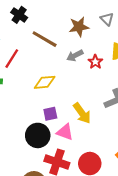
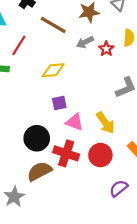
yellow arrow: (82, 113) -> (105, 123), moved
black circle: (38, 135) -> (37, 138), moved

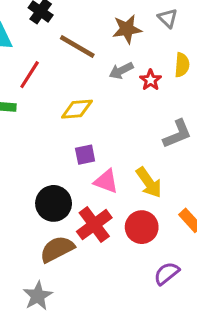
red cross: (66, 153) -> (94, 225), turned 35
gray star: (14, 197) -> (38, 296), moved

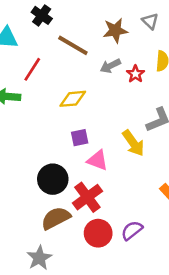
yellow arrow: (149, 182) -> (133, 143), moved
red circle: (142, 227) -> (98, 233), moved
purple semicircle: (167, 273) -> (132, 230), moved

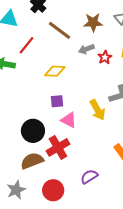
red circle: (98, 233) -> (53, 190), moved

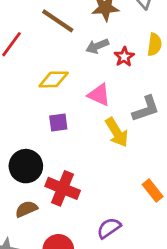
pink triangle: (69, 120) -> (99, 95), moved
red cross: (58, 147) -> (63, 188), turned -35
brown semicircle: (32, 161) -> (26, 209), size x0.7

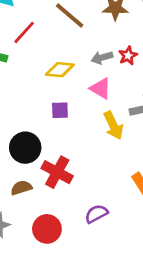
gray arrow: (97, 46) -> (102, 58), moved

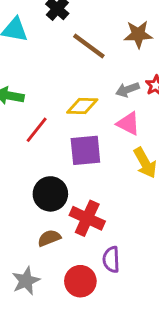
red line: (24, 32) -> (37, 130), moved
purple square: (60, 110) -> (85, 150), size x1.6
purple semicircle: (96, 214) -> (111, 259), moved, turned -60

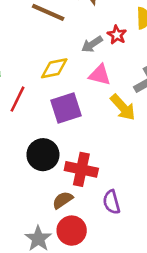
brown semicircle: (49, 238) -> (63, 200), moved
red circle: (80, 281) -> (72, 231), moved

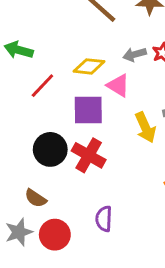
pink triangle: (100, 75) -> (118, 85), moved
red cross: (81, 169) -> (89, 155), moved
brown semicircle: (63, 200) -> (36, 198), moved, turned -130

